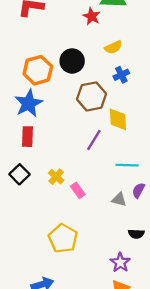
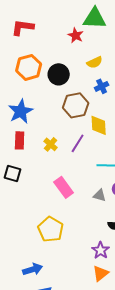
orange hexagon: (38, 70) -> (29, 67), moved
black square: (19, 174) -> (13, 173), turned -30
yellow cross: (56, 177) -> (51, 144), moved
pink rectangle: (78, 190) -> (64, 187), size x1.5

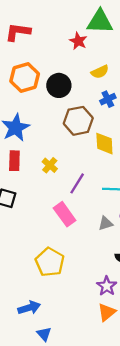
purple line: (78, 143) -> (77, 183), moved
gray triangle: (100, 195) -> (106, 223), turned -32

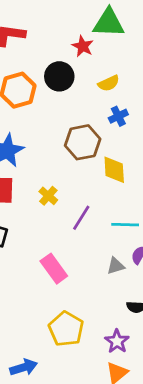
black circle: (59, 85) -> (59, 76), moved
pink rectangle: (65, 214) -> (54, 269), moved
yellow pentagon: (50, 262) -> (66, 329), moved

